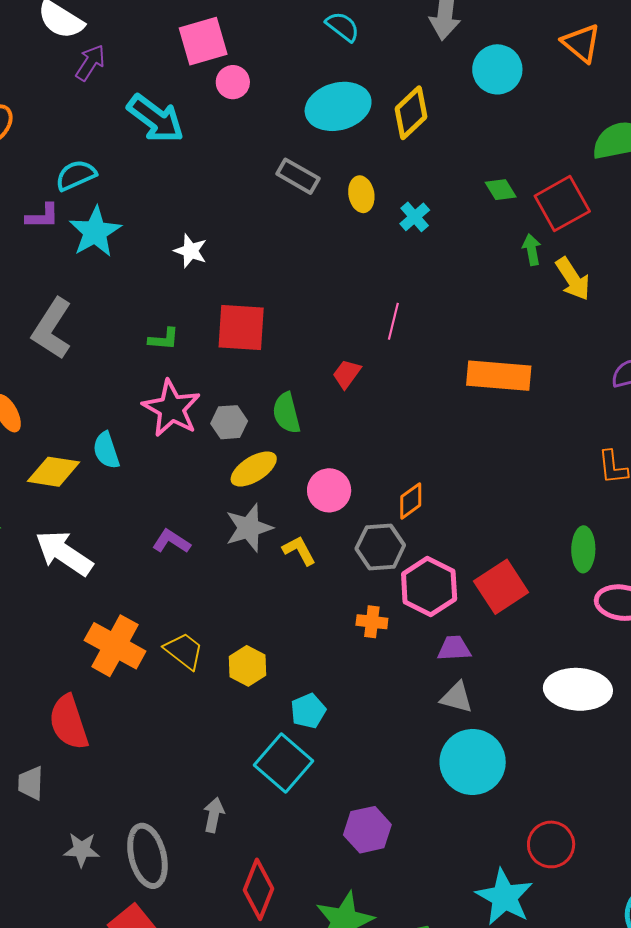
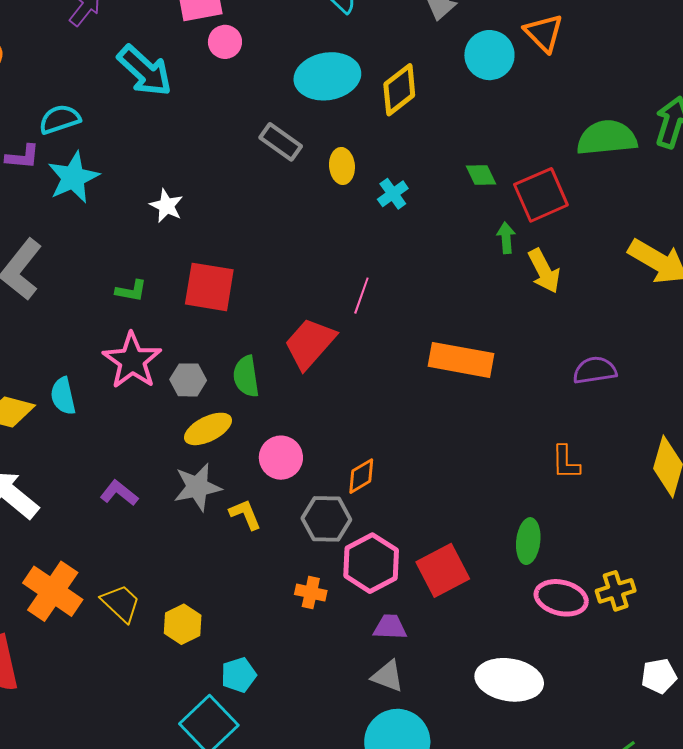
orange triangle: (581, 43) -> (544, 33), moved
red trapezoid: (347, 374) -> (310, 343), size x1.8

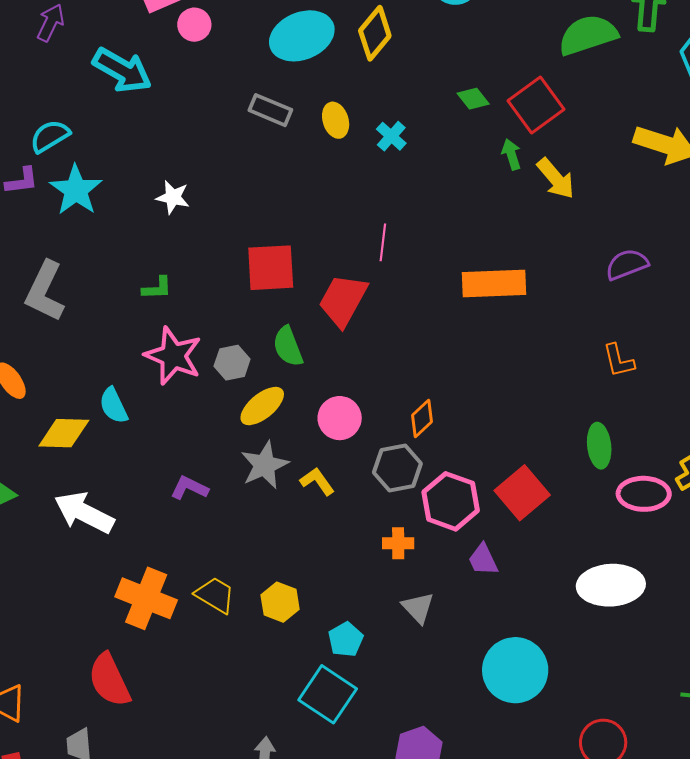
red square: (209, 287) -> (271, 268), moved
purple trapezoid: (390, 627) -> (483, 560), turned -105
gray triangle: (388, 676) -> (418, 608), moved, turned 39

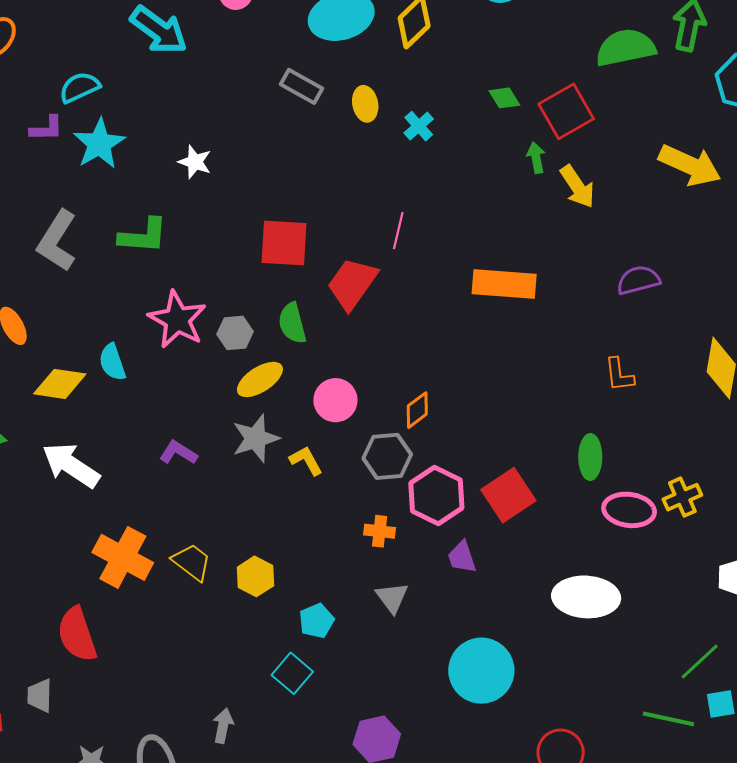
green L-shape: (157, 288) -> (143, 236), moved, size x1.6
cyan square: (328, 694) -> (292, 673), size x0.7

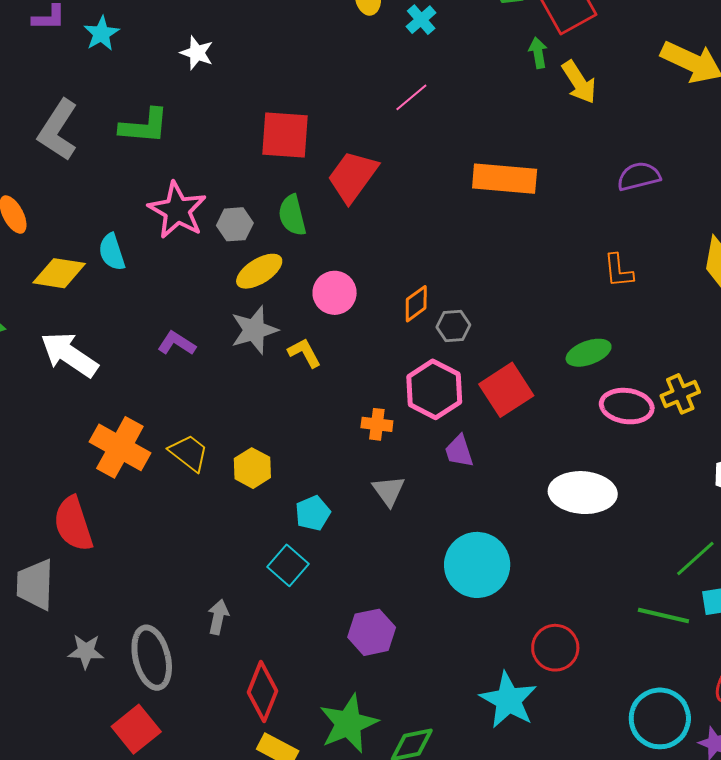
cyan star: (99, 144) -> (101, 33), size x0.7
pink line: (398, 231) -> (411, 97), moved, turned 36
gray hexagon: (387, 456) -> (453, 326), moved, size x0.7
green ellipse: (590, 457) -> (589, 353), turned 69
gray trapezoid: (40, 696) -> (35, 585), size x1.5

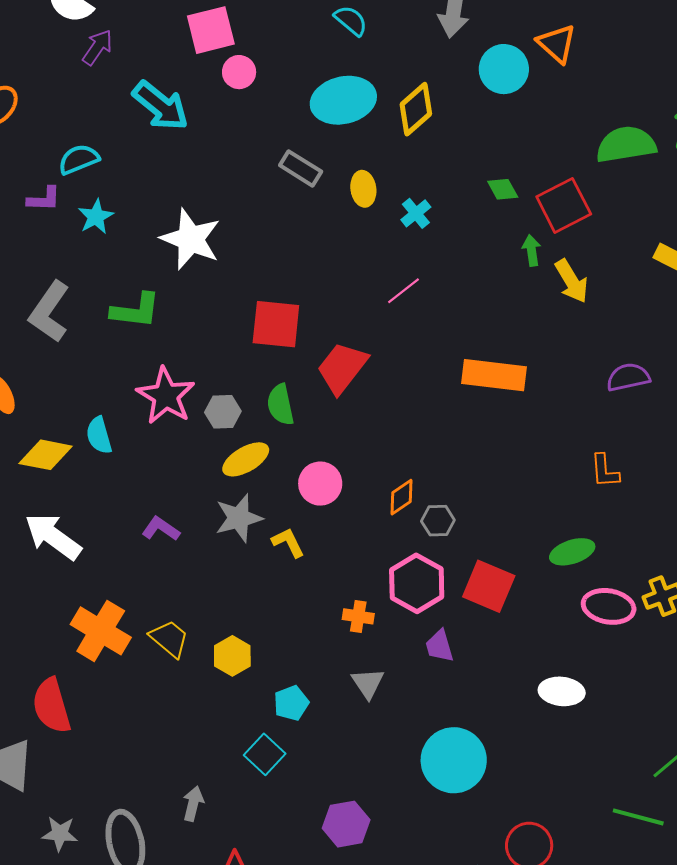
white star: (197, 53) -> (191, 239), size x1.8
red square: (506, 390) -> (489, 586), turned -36
white ellipse: (583, 493) -> (562, 691), size x0.7

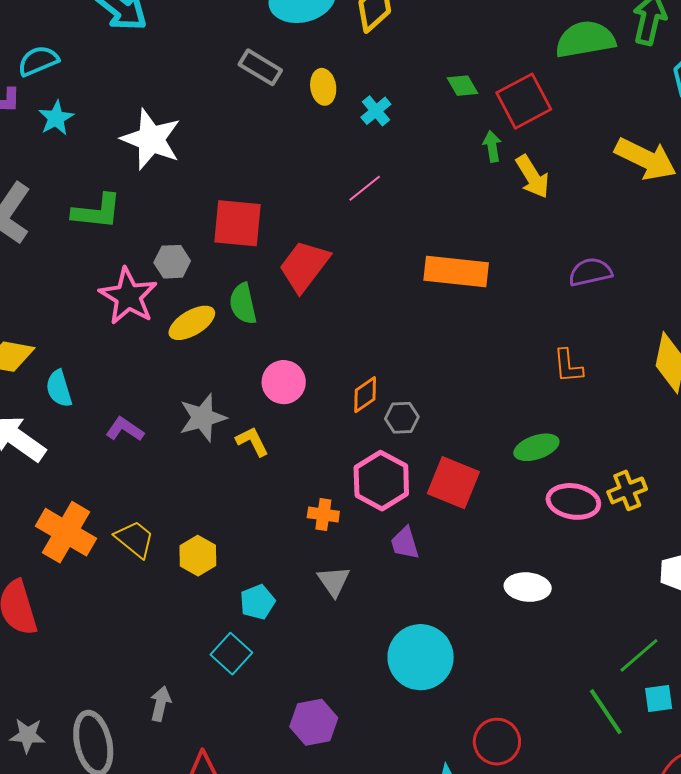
gray hexagon: (223, 412) -> (172, 262), moved
cyan semicircle: (99, 435) -> (59, 389), moved
yellow ellipse: (246, 459) -> (192, 323), moved
green line: (638, 817) -> (606, 712), turned 42

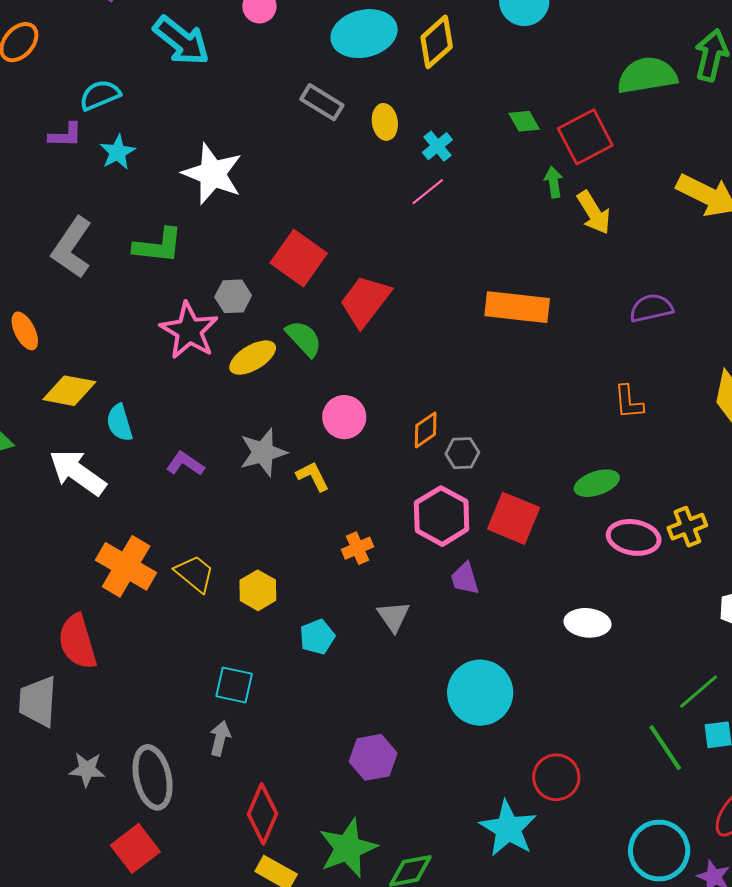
pink line: (365, 188) -> (428, 192), moved
red square: (237, 223) -> (299, 258), turned 30
green semicircle: (243, 304) -> (304, 339), turned 150
orange cross: (323, 515) -> (358, 548), moved, turned -32
cyan square: (231, 654) -> (234, 685), moved, turned -30

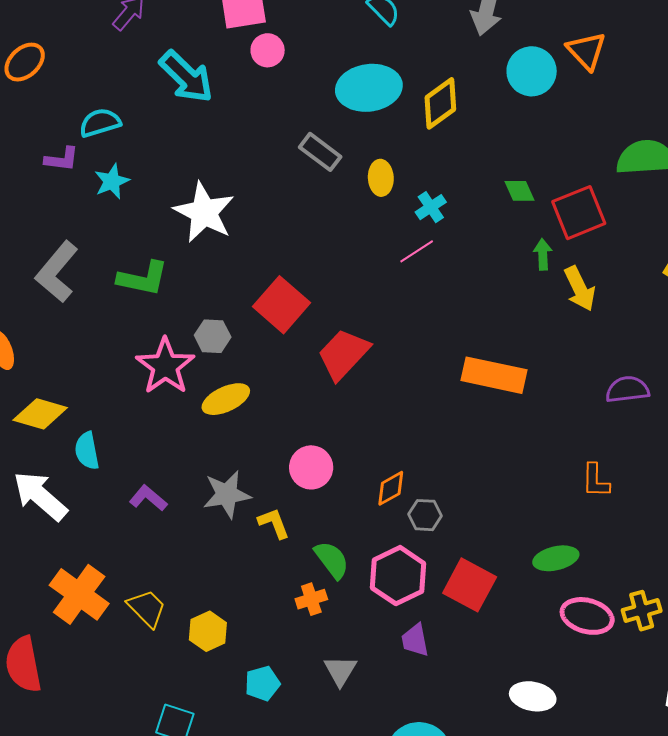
green semicircle: (304, 339) -> (332, 560), moved

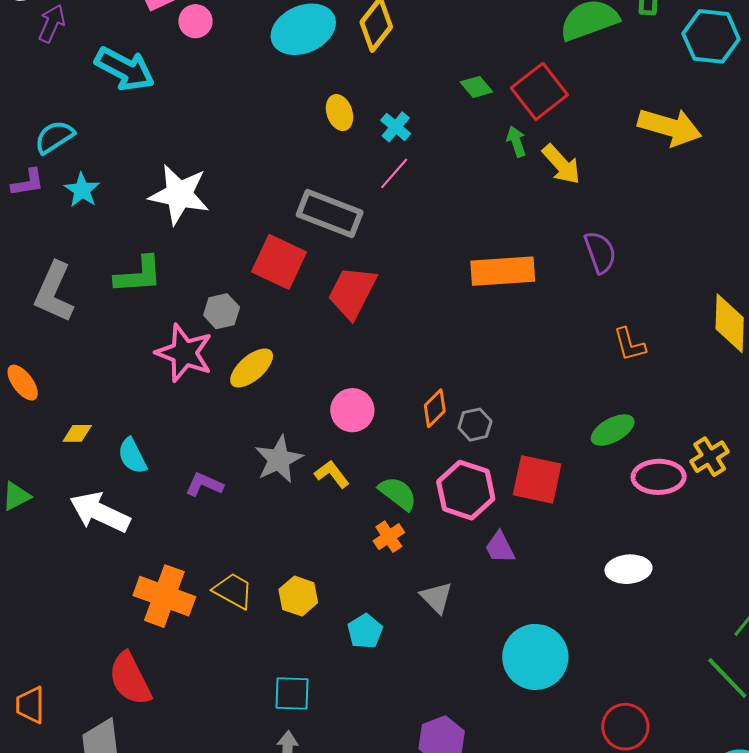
gray rectangle: (320, 152) -> (330, 213), moved, size x1.5
purple semicircle: (627, 389) -> (600, 252), moved, turned 93
yellow diamond: (40, 414) -> (77, 433), size x0.6

